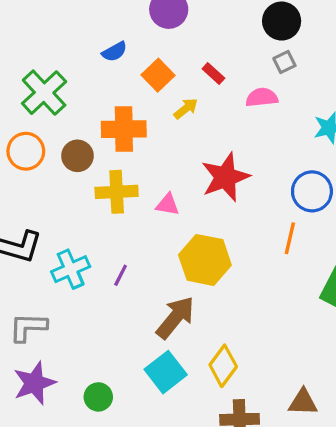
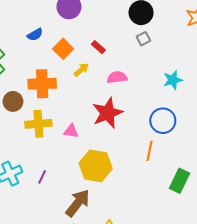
pink semicircle: (262, 97) -> (117, 77), moved

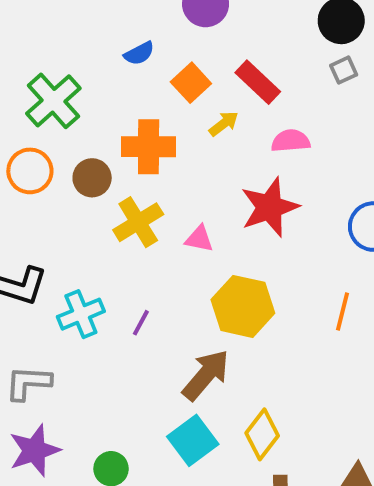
red rectangle: (98, 47) -> (258, 82), size x1.6
yellow cross: (38, 124) -> (138, 222), turned -30
orange line: (149, 151) -> (342, 312), moved

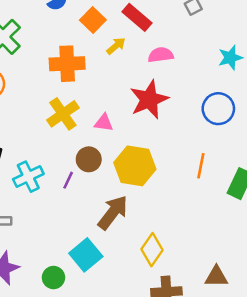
brown circle: (92, 178) -> (89, 159), moved
cyan square: (193, 440) -> (86, 255), moved

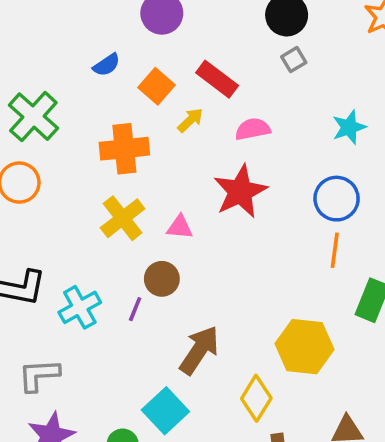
yellow hexagon: (135, 166) -> (304, 347), moved
orange line: (201, 166) -> (335, 250), moved

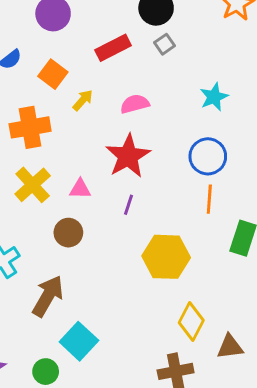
red rectangle: (217, 79) -> (113, 48), moved, turned -60
purple line: (135, 309) -> (128, 205), moved
yellow hexagon: (304, 347) -> (166, 257), moved
brown arrow: (199, 350) -> (48, 296), moved
yellow diamond: (256, 398) -> (191, 321), moved

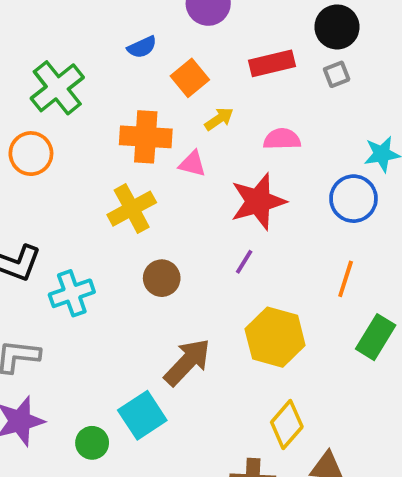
blue circle: (208, 156) -> (353, 199), moved
pink triangle: (80, 189) -> (192, 164), moved
brown arrow: (48, 296) -> (187, 362), moved

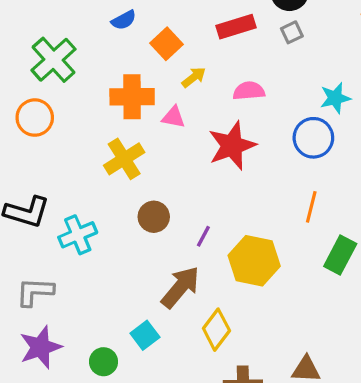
purple line: (244, 262) -> (203, 236), moved
cyan square: (142, 415) -> (145, 335), size x0.7
yellow diamond: (287, 425) -> (216, 330), moved

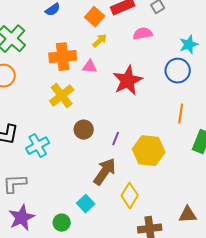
orange square: (166, 44) -> (95, 17), moved
pink semicircle: (249, 91) -> (143, 34), moved

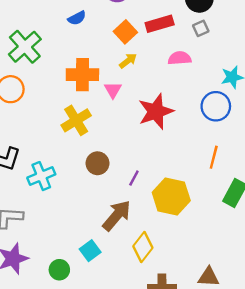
pink triangle: (90, 67) -> (113, 90), turned 49

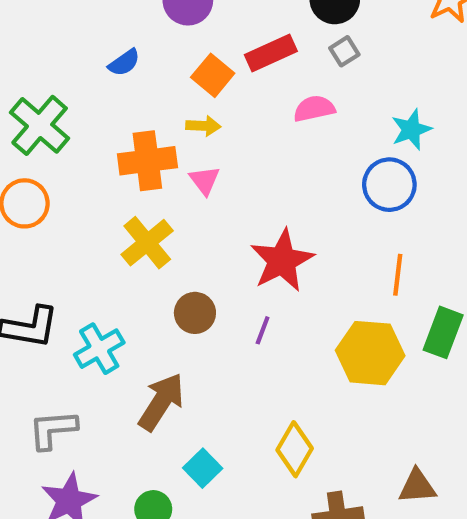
yellow arrow: (128, 61) -> (203, 126), moved, turned 48
red star: (156, 111) -> (282, 261), moved
yellow hexagon: (171, 197) -> (370, 353), moved
brown arrow: (117, 215) -> (161, 402), moved

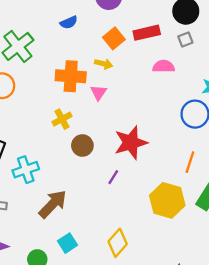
yellow cross: (147, 243) -> (62, 119), size x0.7
brown circle: (195, 313) -> (82, 145), moved

